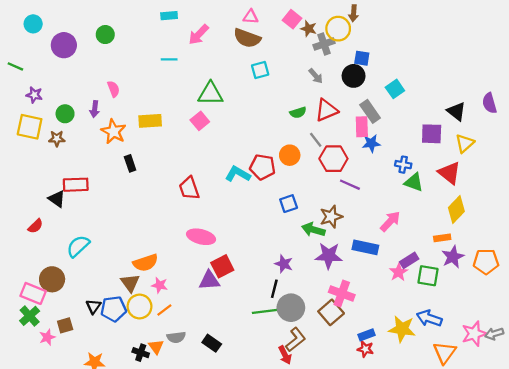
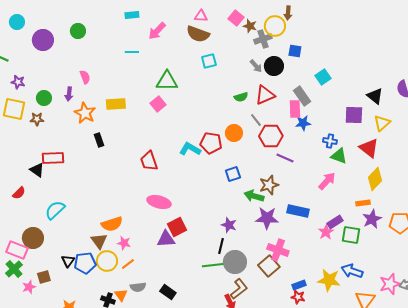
black circle: (354, 76) -> (274, 66), moved
pink arrow: (390, 221) -> (327, 181), moved

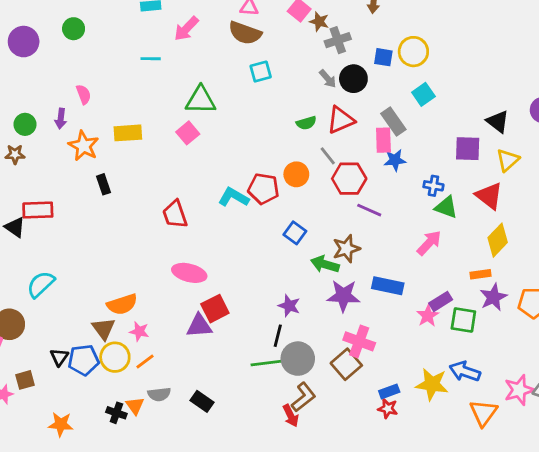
yellow circle: (275, 26) -> (413, 52), moved
blue square: (233, 174) -> (295, 233), turned -35

